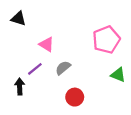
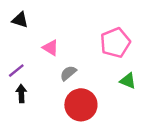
purple line: (35, 69) -> (16, 71), moved
red circle: (75, 97) -> (81, 105), size x1.6

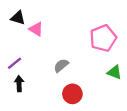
pink triangle: (51, 48) -> (36, 29), moved
red circle: (81, 105) -> (72, 94), size x0.7

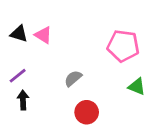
black triangle: (18, 18) -> (19, 34), moved
pink pentagon: (103, 38) -> (123, 46), turned 30

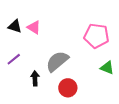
gray semicircle: (73, 78) -> (57, 61), size x1.6
black arrow: (23, 100) -> (35, 78), moved

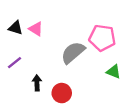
gray semicircle: (57, 61) -> (73, 53), moved
red circle: (68, 88) -> (62, 93), moved

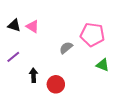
gray semicircle: (73, 53) -> (66, 48), size x0.6

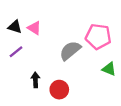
gray semicircle: (66, 48) -> (70, 51), size x1.5
purple line: (13, 57) -> (16, 52), moved

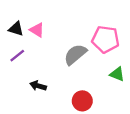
black arrow: (35, 80) -> (38, 86), turned -72
red circle: (59, 90) -> (82, 101), moved

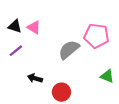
green triangle: (117, 74) -> (107, 76), moved
red circle: (82, 101) -> (61, 92), moved

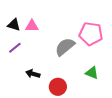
pink triangle: (34, 27) -> (32, 26), turned -32
green triangle: (107, 76) -> (92, 73), moved

